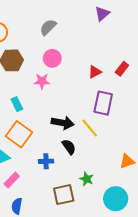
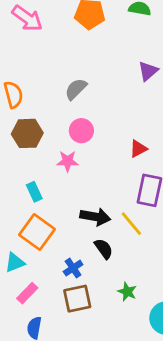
blue cross: (46, 161) -> (73, 268), turned -32
brown square: (64, 195) -> (77, 299), moved

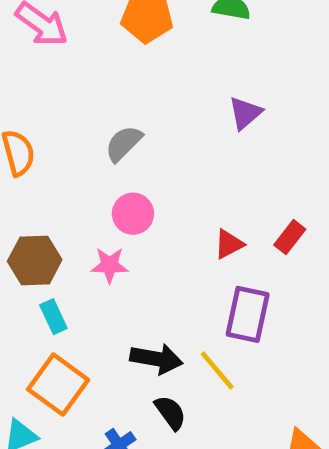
brown hexagon: (27, 133) -> (35, 260), moved

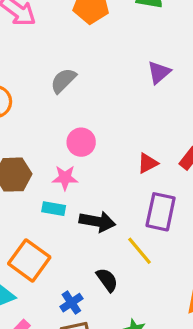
gray semicircle: (124, 143) -> (63, 81), moved
cyan rectangle: (53, 317) -> (54, 209), moved, turned -55
black arrow: (156, 359) -> (97, 222), moved

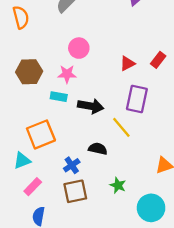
orange square: (29, 260) -> (41, 134), turned 32
black semicircle: (107, 280) -> (98, 149), turned -42

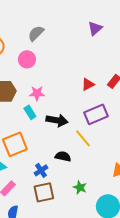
pink circle: (79, 48) -> (27, 59), moved
cyan rectangle: (59, 97) -> (30, 112), turned 48
purple rectangle: (137, 99) -> (96, 114), turned 55

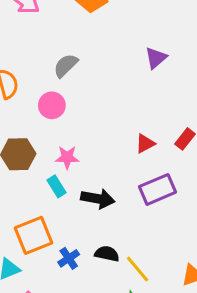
yellow line: (83, 138) -> (138, 269), moved
blue cross: (41, 170) -> (69, 258), moved

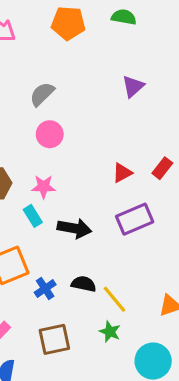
pink circle: (52, 105) -> (50, 134), moved

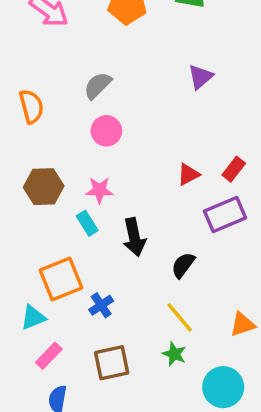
purple rectangle: (135, 219) -> (225, 215), moved
black arrow: (74, 228) -> (134, 237), turned 68
black semicircle: (84, 284) -> (183, 265), moved, turned -65

